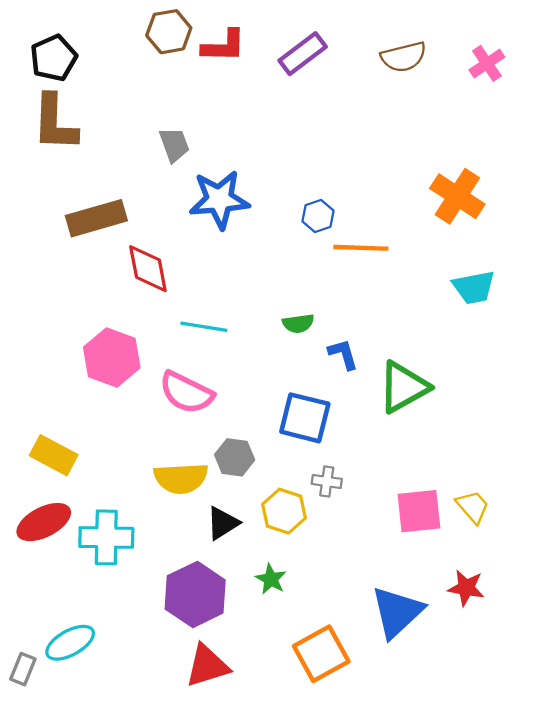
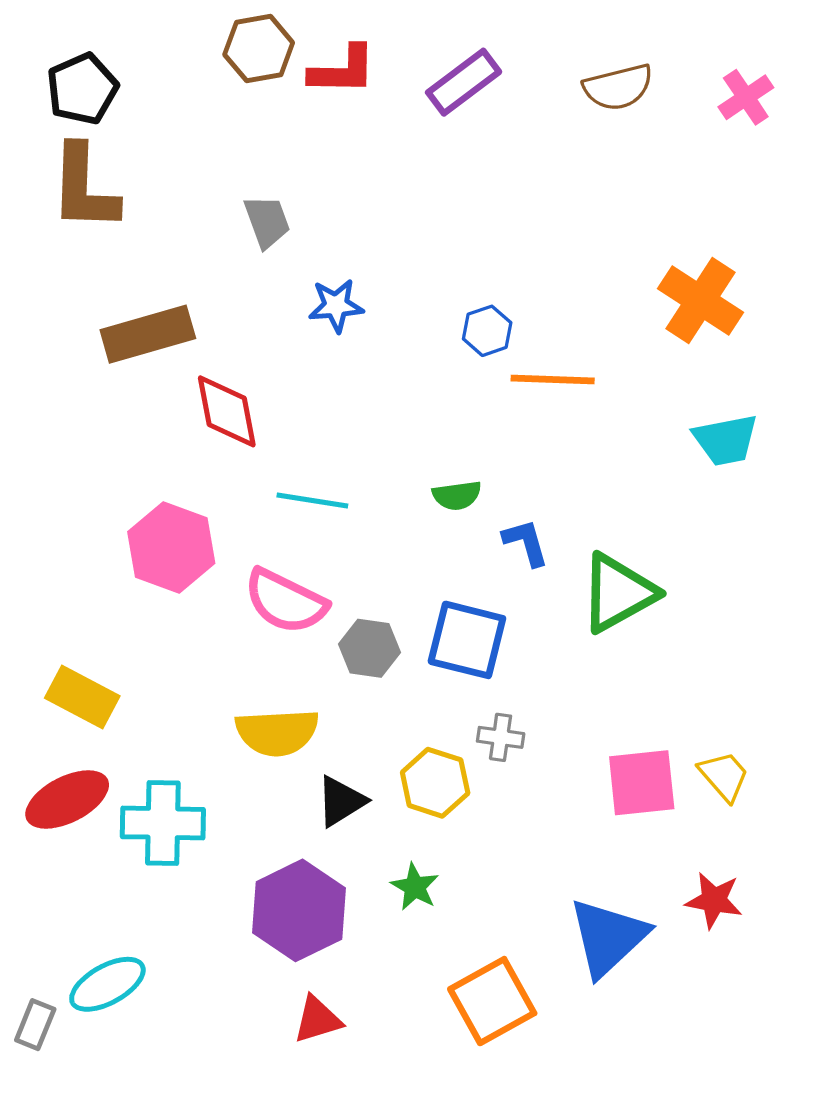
blue star: (219, 200) -> (336, 306), size x0.6
gray hexagon: (235, 457) -> (370, 648), moved
red triangle: (207, 666) -> (317, 1020), size x0.7

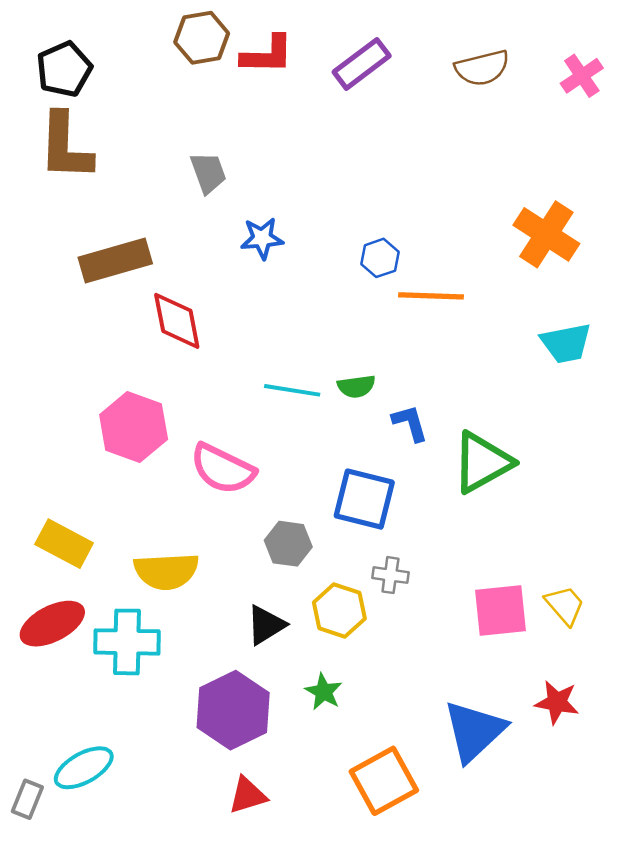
cyan line: (312, 500) -> (292, 390), moved
gray hexagon: (370, 648) -> (288, 544), moved
yellow semicircle: (277, 732) -> (166, 571), moved

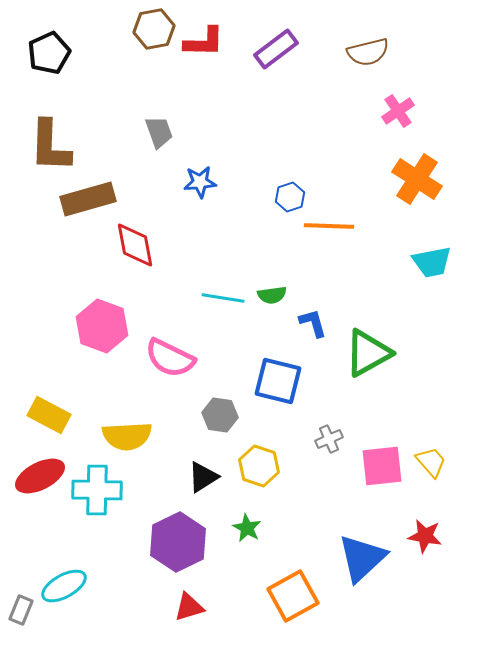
pink cross: (582, 76) -> (398, 111), moved
brown L-shape: (65, 147) -> (50, 146), moved
gray cross: (390, 575) -> (329, 439), moved, turned -32

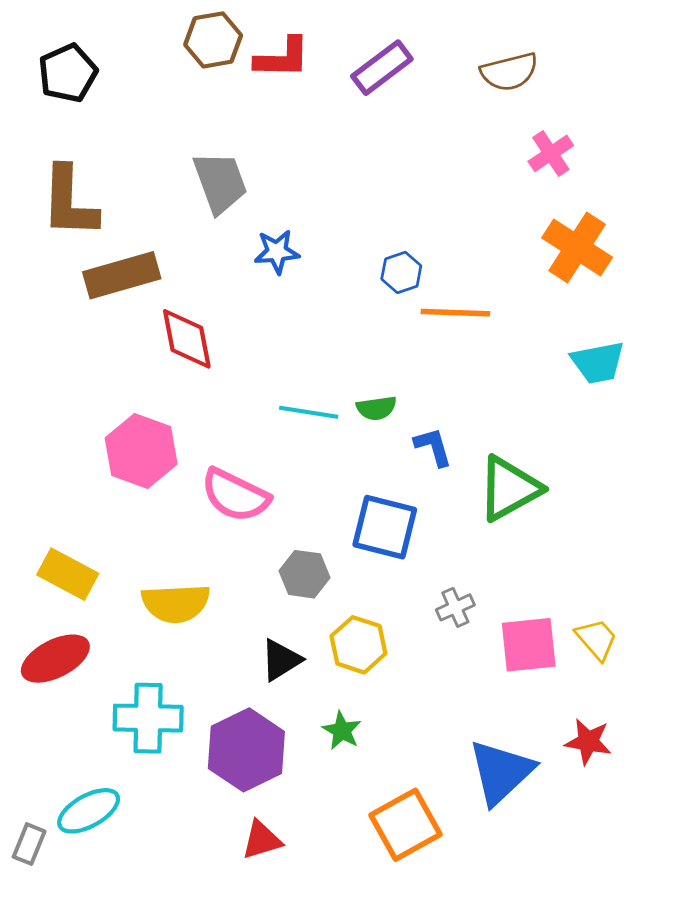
gray trapezoid: (159, 132) -> (220, 183), size x1.4
cyan cross: (97, 490) -> (148, 718), moved

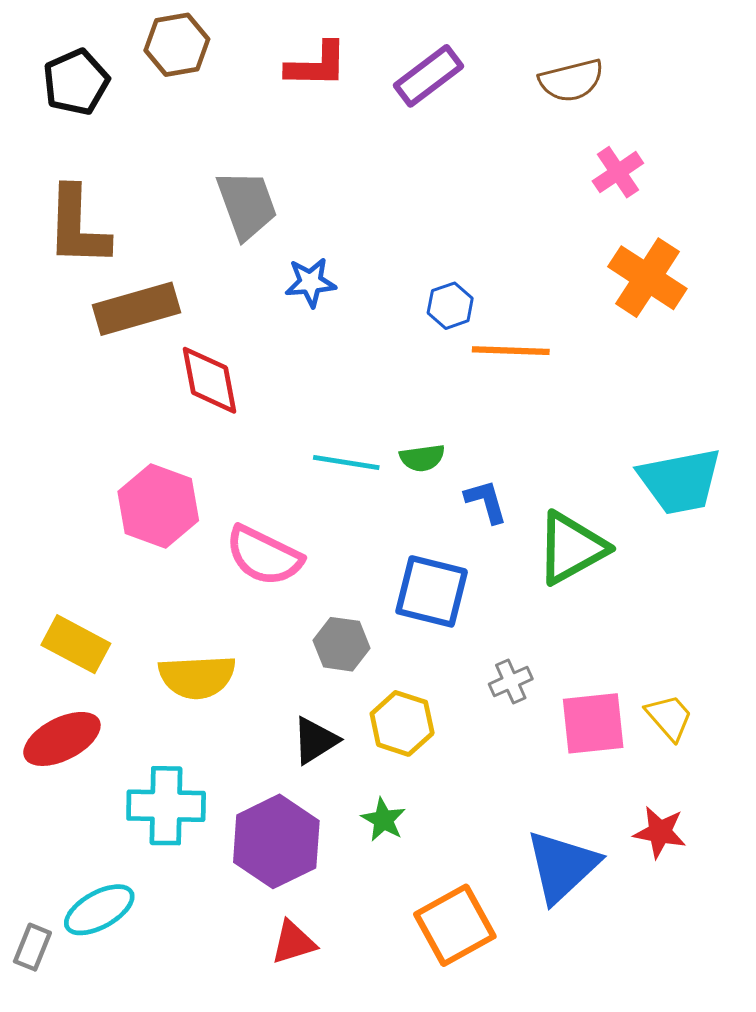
brown hexagon: (213, 40) -> (177, 45), moved
cyan trapezoid: (598, 362) -> (680, 481), moved, size x1.4

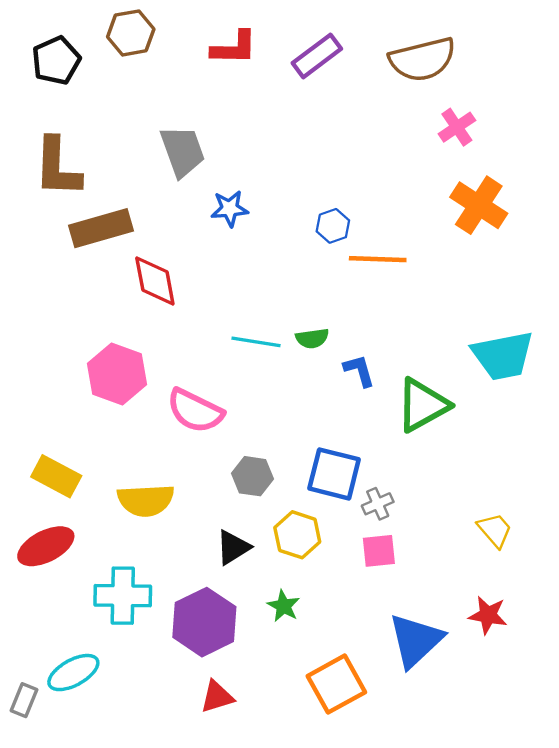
brown semicircle: (571, 80) -> (422, 59), size x1.4
blue square: (432, 591) -> (334, 474), moved
pink square: (593, 723) -> (379, 551), moved, size x0.7

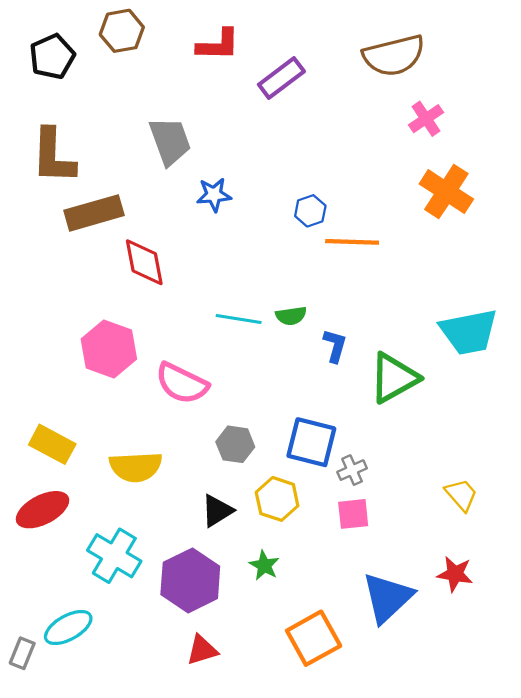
purple rectangle: (317, 56) -> (281, 78), moved
blue L-shape: (359, 371) -> (335, 346), turned 32
cyan cross: (123, 596) -> (114, 556), turned 30

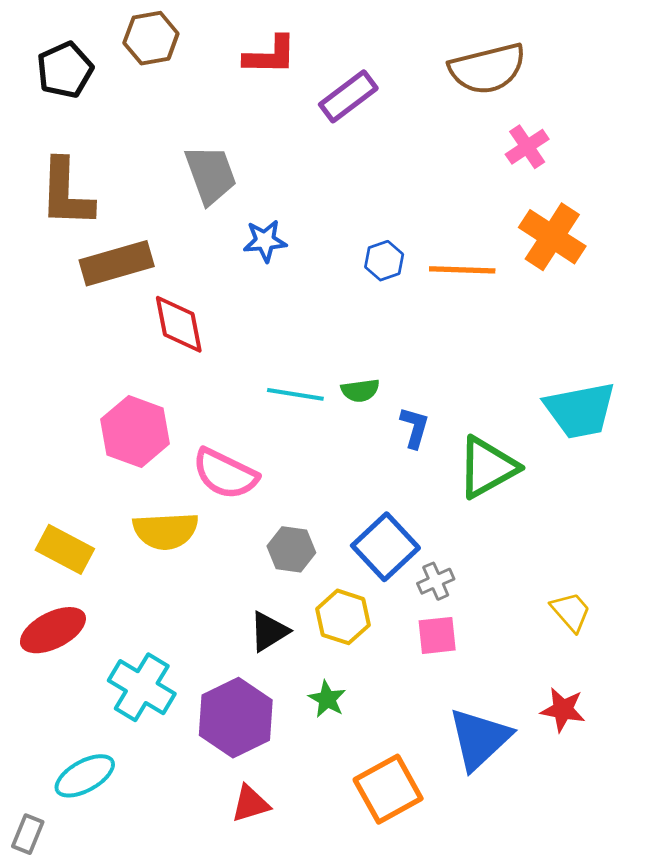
orange line: (352, 242) -> (462, 270), moved
blue square: (311, 442) -> (385, 547), turned 33
yellow semicircle: (136, 467) -> (166, 531), moved
gray rectangle: (22, 653) -> (28, 834), moved

